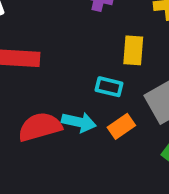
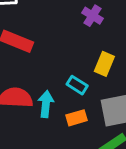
cyan arrow: (79, 122) -> (46, 104), turned -115

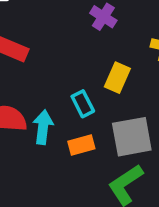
cyan rectangle: (77, 85) -> (83, 104), turned 30

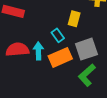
orange rectangle: (81, 145) -> (60, 57), size x1.6

